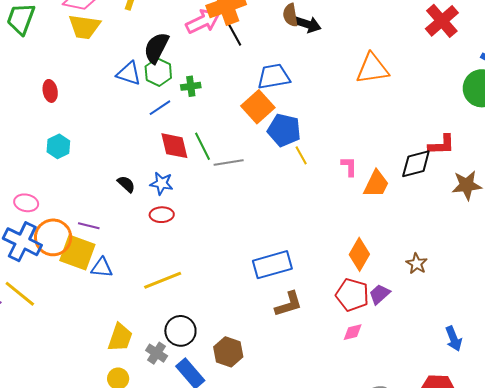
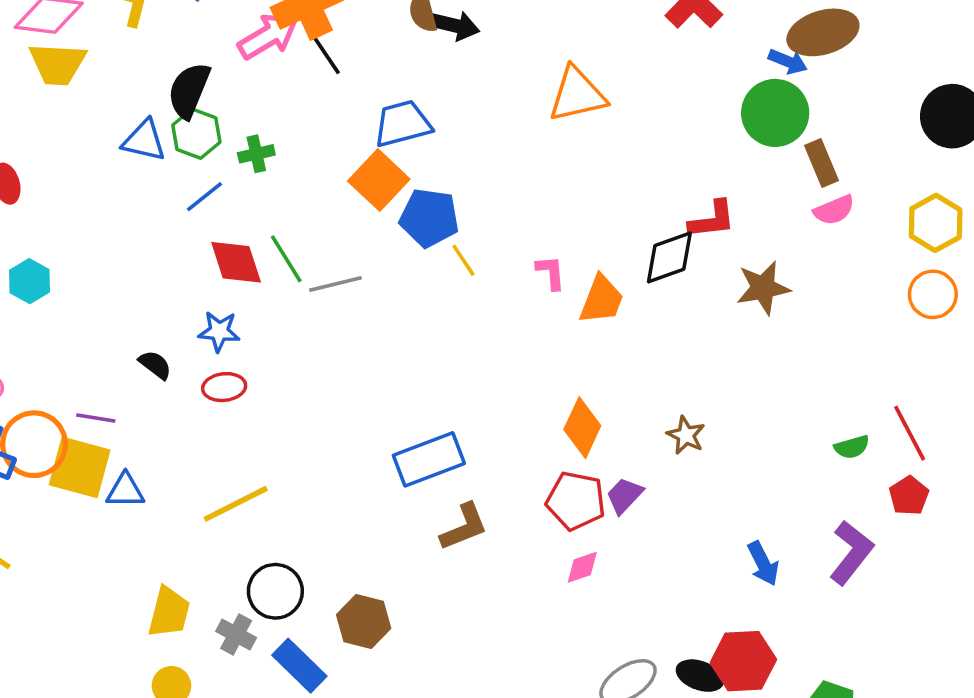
black semicircle: (126, 184) -> (155, 365), moved

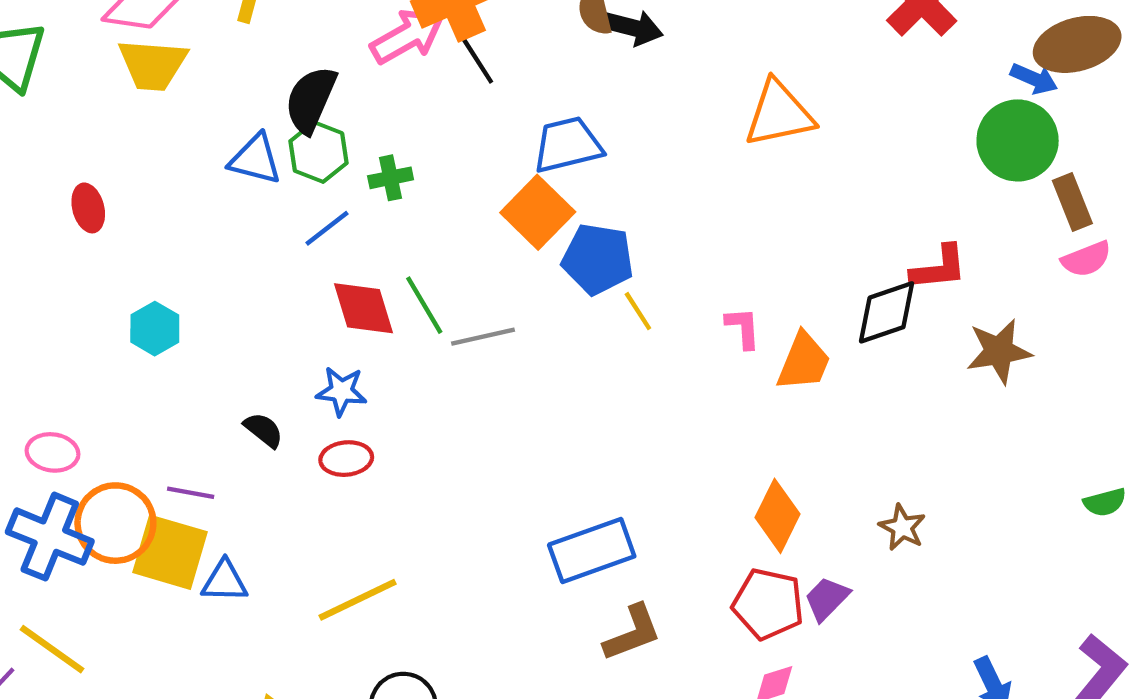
cyan hexagon: (30, 281) -> (155, 329), moved
green semicircle: (852, 447) -> (1105, 502), moved

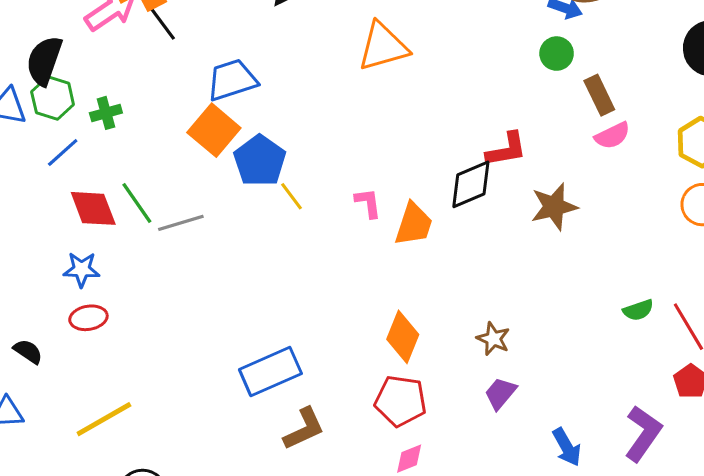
green circle: (1018, 140) -> (557, 54), size x0.6
blue pentagon: (598, 259) -> (260, 161), turned 30
black semicircle: (264, 430) -> (28, 351), moved
purple trapezoid: (827, 599) -> (500, 393), moved

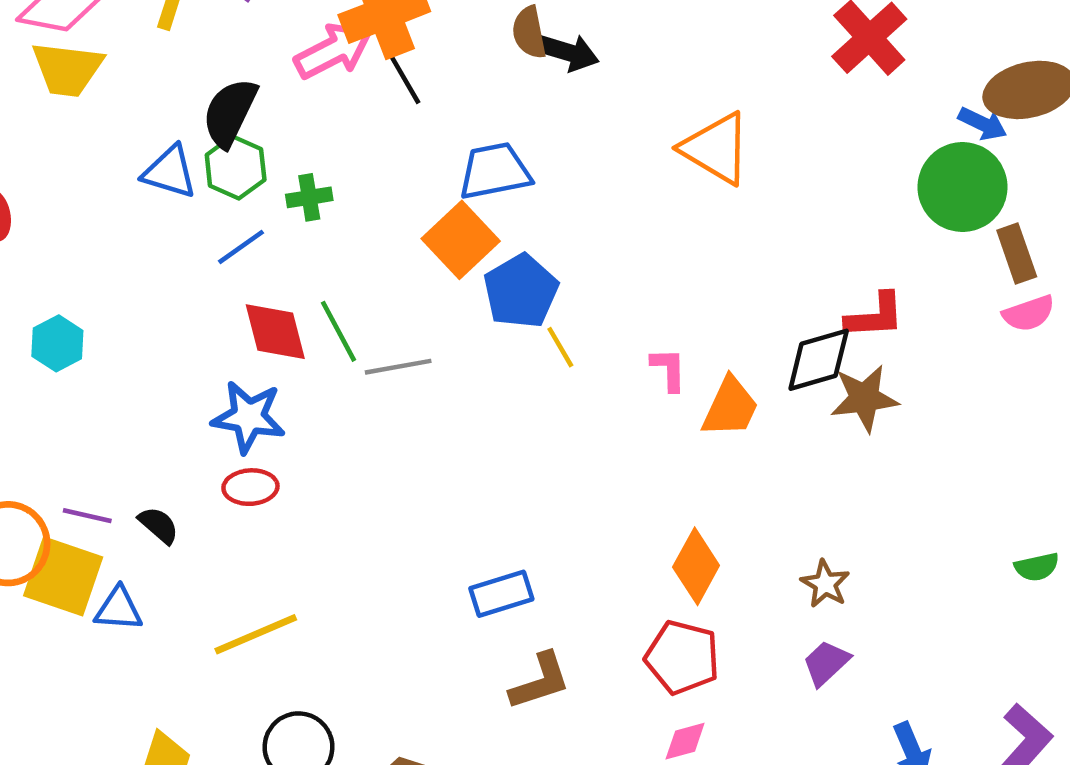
orange triangle: (383, 47) -> (716, 148), turned 40
green circle: (557, 54) -> (963, 187), size x1.8
brown star: (554, 207) -> (864, 398), moved
blue star: (82, 269) -> (249, 417), size x1.4
blue rectangle: (270, 372) -> (501, 594), size x0.7

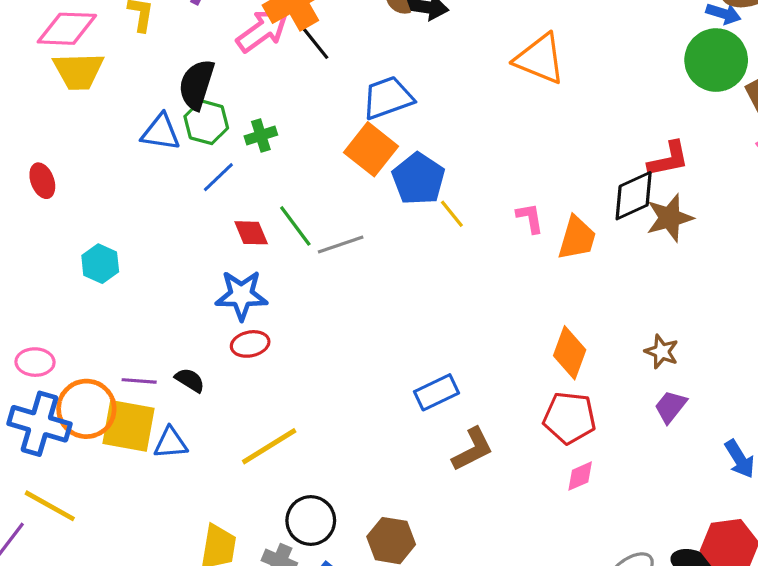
red diamond: (275, 332) -> (251, 233), size x0.7

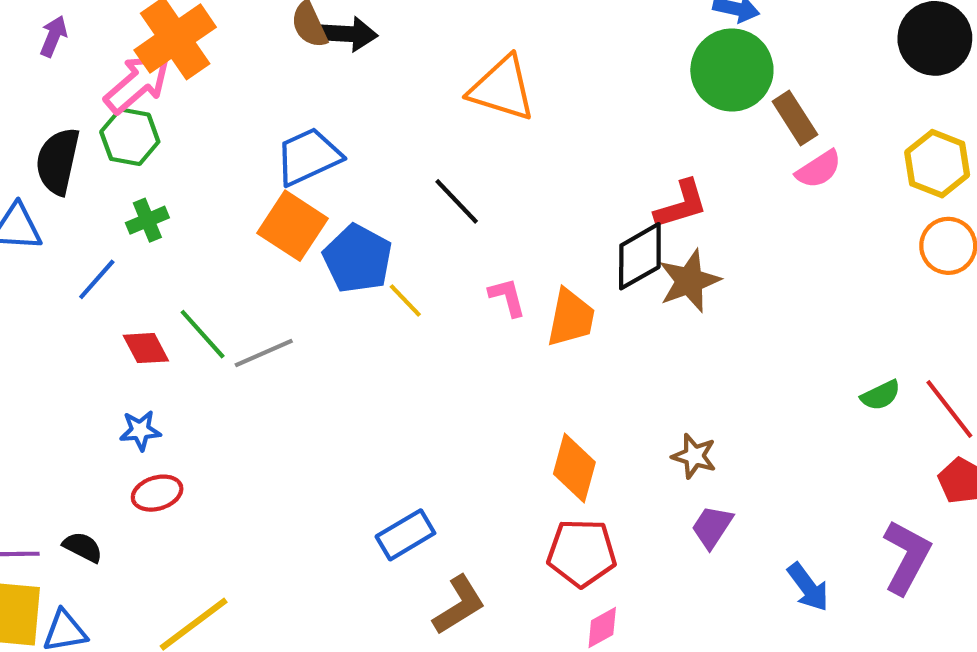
black line: (314, 41) -> (457, 201), moved
green hexagon: (206, 122) -> (130, 137), moved
blue star: (241, 295) -> (140, 430), size x0.6

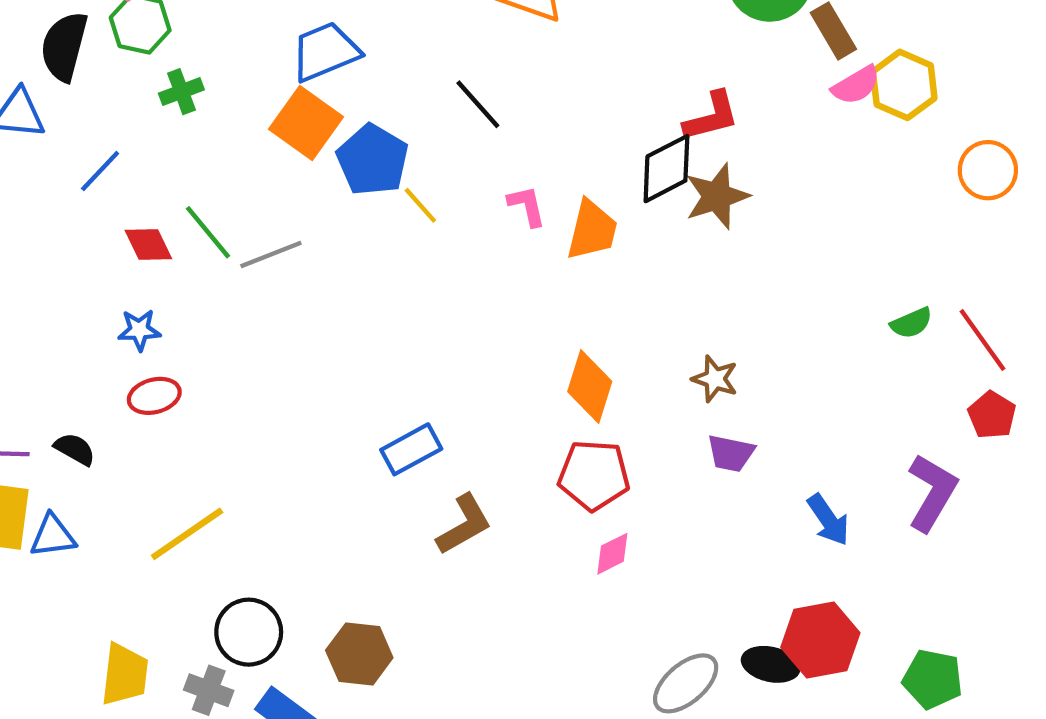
yellow hexagon: (937, 164) -> (904, 85), moved
green cross: (147, 220) -> (181, 92), moved
purple trapezoid: (712, 527) -> (731, 453), turned -114

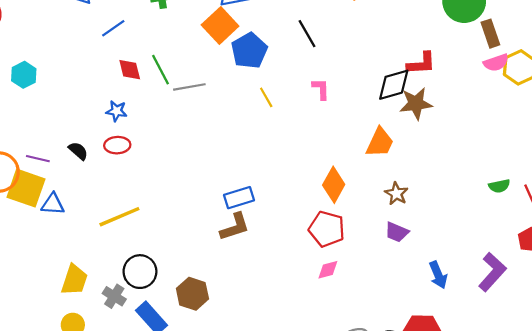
yellow line: (420, 205) -> (266, 97), moved
orange trapezoid: (592, 230) -> (380, 142), moved
black semicircle: (75, 449) -> (78, 151), moved
brown L-shape: (464, 525) -> (235, 227), moved

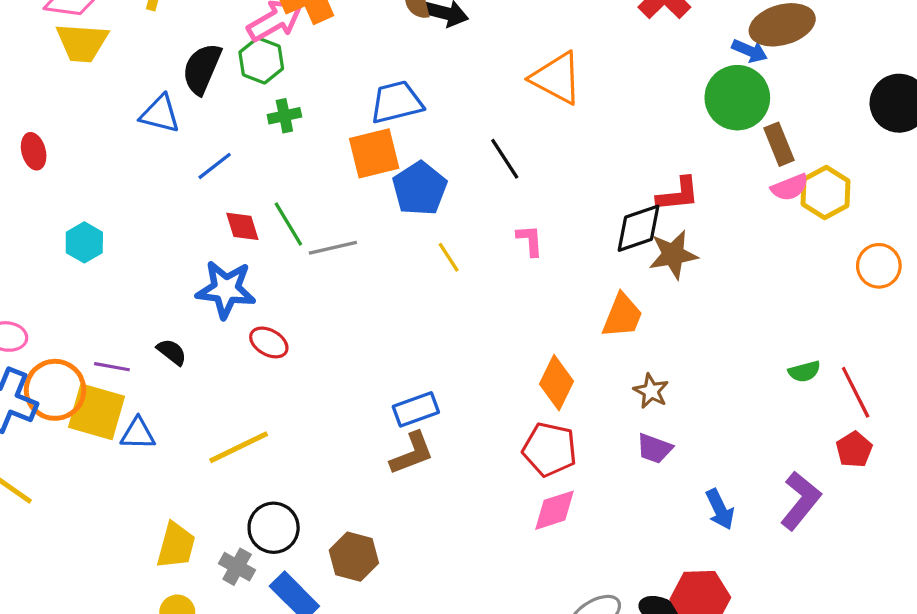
orange square: (220, 25) -> (374, 153), turned 32
blue star: (117, 111) -> (226, 289), size x1.8
red ellipse: (117, 145) -> (269, 342), moved, turned 35
pink diamond: (328, 270) -> (554, 510), size x1.4

